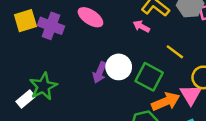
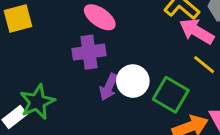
purple cross: (51, 26) -> (89, 52), moved, turned -30
pink arrow: (141, 26) -> (197, 31), moved, size x1.6

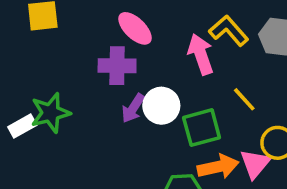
pink arrow: (197, 31) -> (201, 54), moved, turned 32
green square: (171, 95) -> (202, 128), turned 36

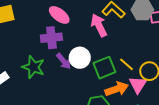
yellow line: (244, 99) -> (127, 64), moved
purple arrow: (133, 108) -> (64, 61), turned -66
green star: (50, 113) -> (33, 67), moved, turned -30

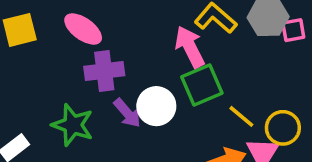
pink ellipse: (59, 15) -> (83, 29), moved
green square: (104, 68) -> (202, 85), moved

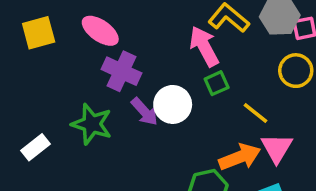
purple cross: (104, 71) -> (121, 71), turned 33
green square: (202, 85) -> (217, 83), size x0.6
yellow circle: (283, 128) -> (296, 71), moved

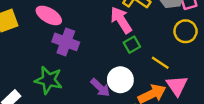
white circle: (173, 104) -> (120, 80), moved
purple arrow: (145, 112) -> (100, 88), moved

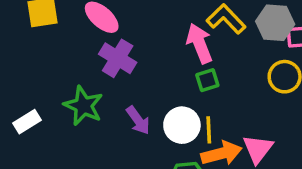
yellow line: (160, 63) -> (209, 130), moved, turned 42
purple arrow: (100, 88) -> (138, 120), moved

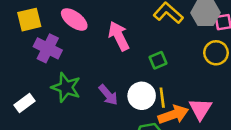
pink arrow: (199, 43) -> (119, 36), moved
purple cross: (118, 58) -> (48, 48), moved

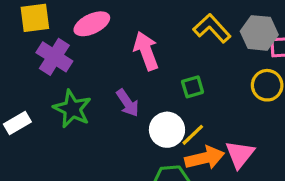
pink ellipse: (74, 19) -> (92, 24), turned -68
purple arrow: (108, 95) -> (128, 103), moved
yellow line: (162, 98) -> (193, 135), turned 48

